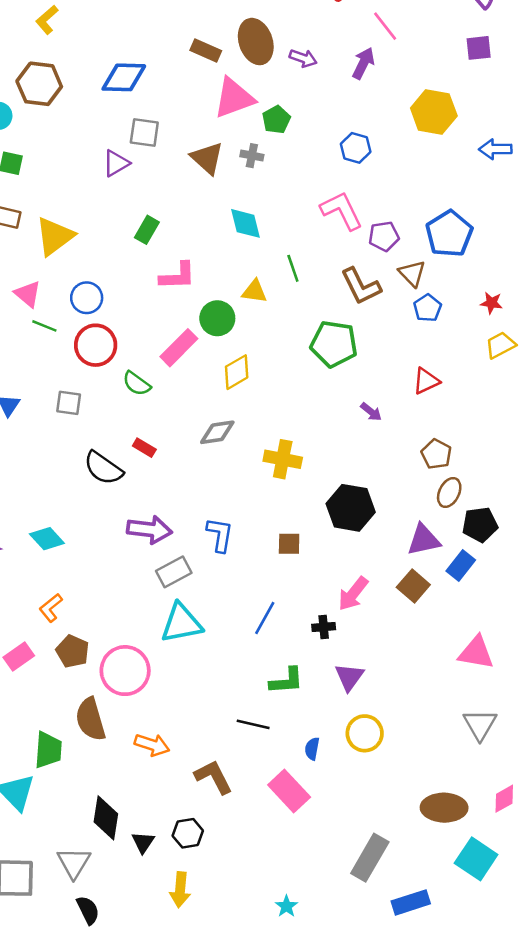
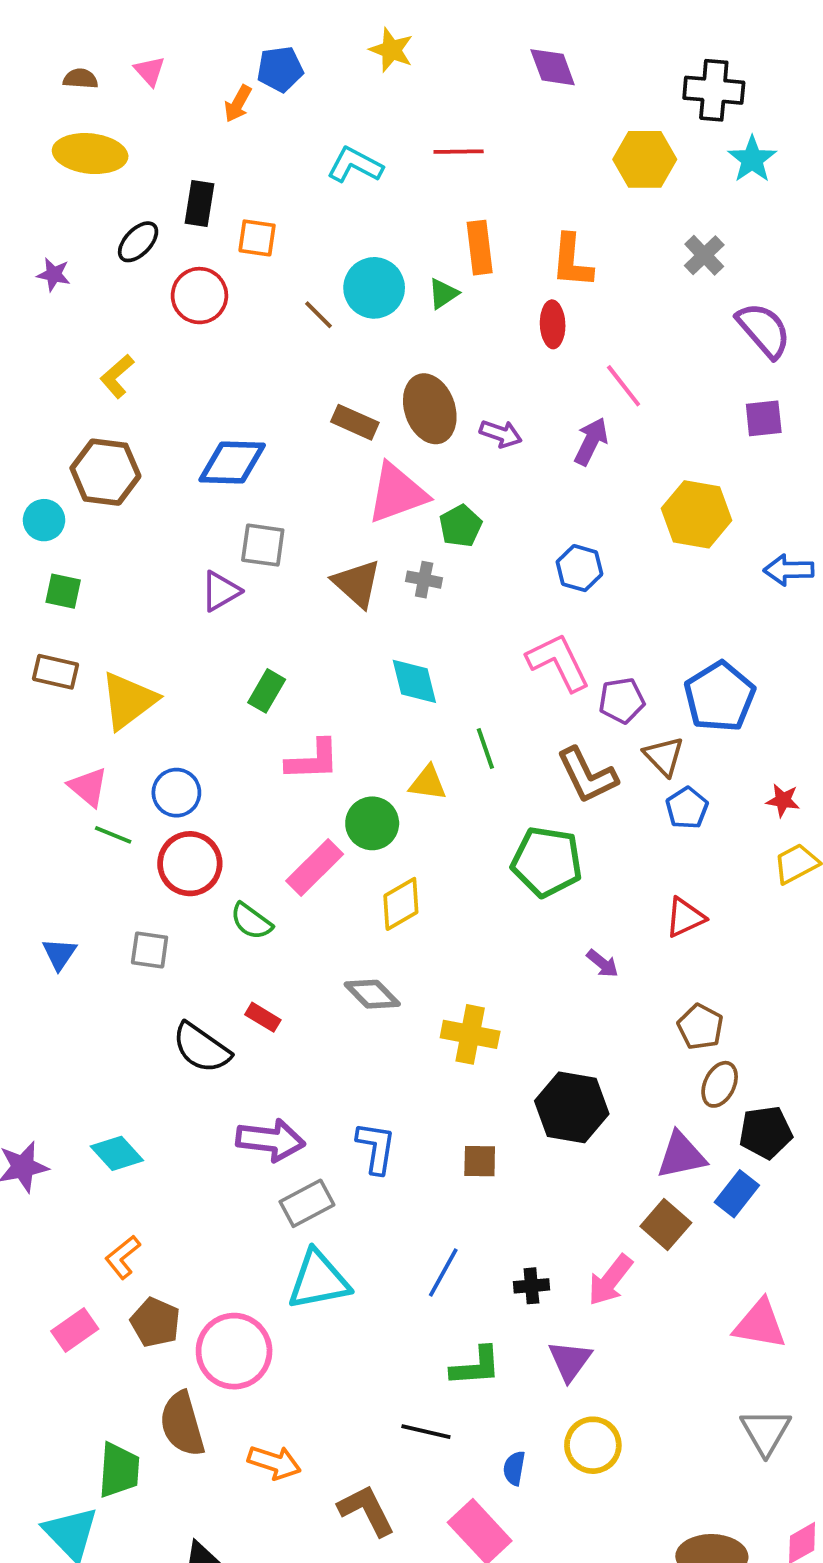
gray diamond: (217, 432) -> (372, 994), turned 54
pink arrow: (353, 594) -> (610, 1280), moved

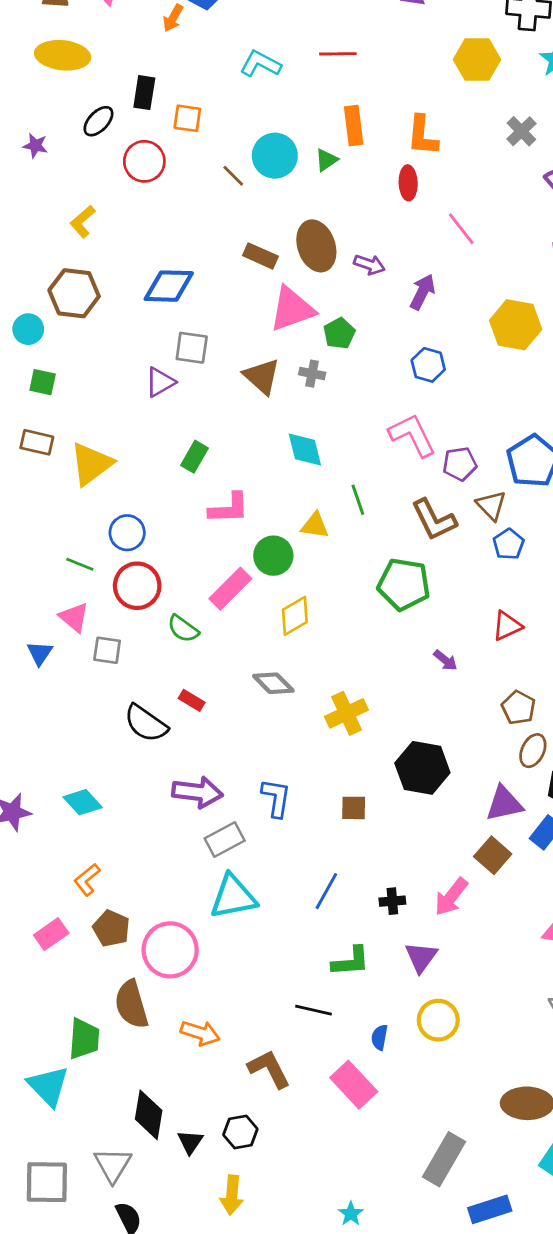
purple arrow: (591, 441) -> (422, 292), moved
pink triangle: (88, 787) -> (74, 617), moved
yellow cross: (470, 1034) -> (346, 713), turned -36

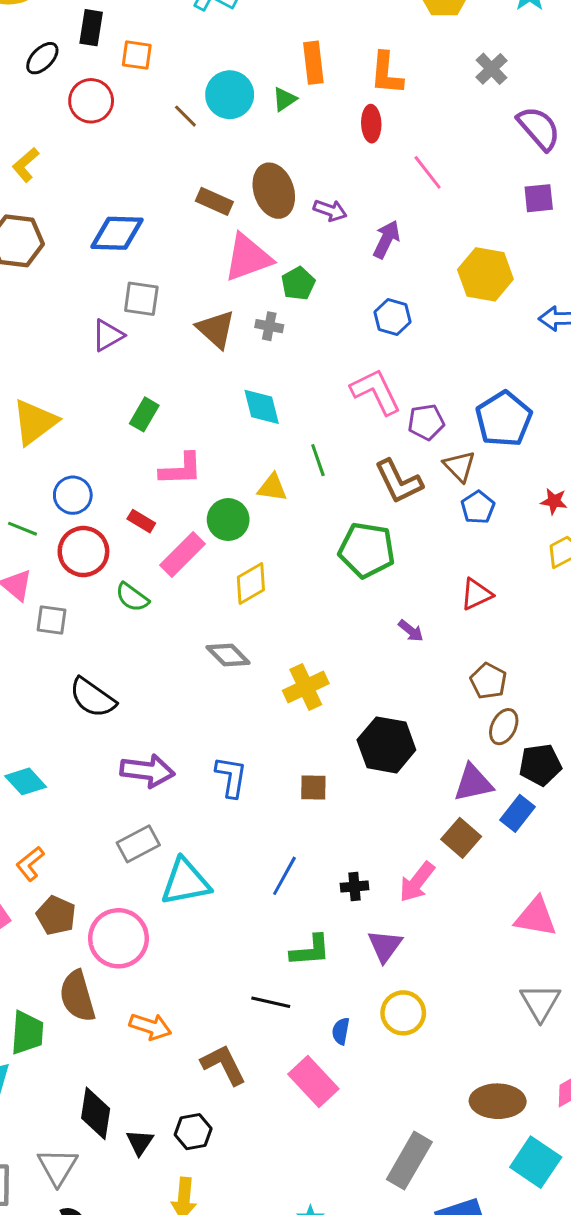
red rectangle: (192, 700) -> (141, 521), moved
gray rectangle: (225, 839) -> (138, 844), moved

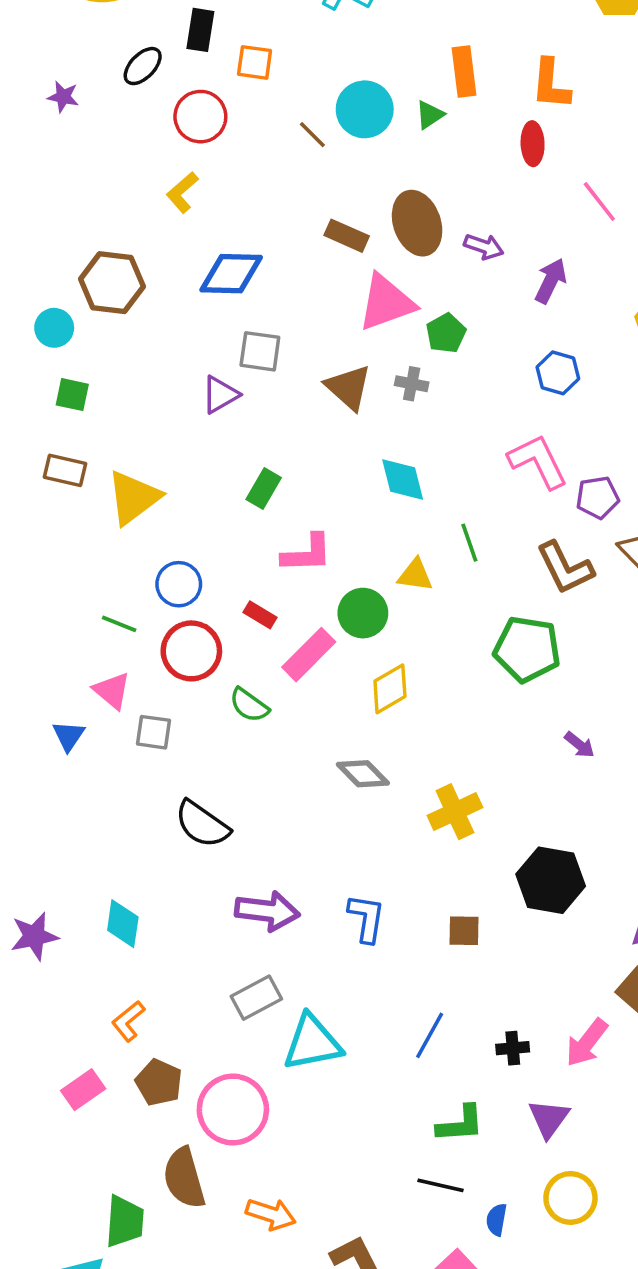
yellow L-shape: (26, 165) -> (182, 192), moved
cyan diamond: (26, 781) -> (123, 924), turned 51
black line: (271, 1002) -> (440, 1185), moved

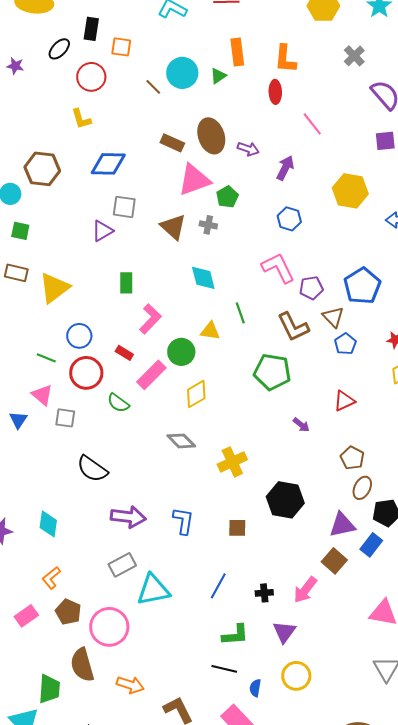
yellow L-shape: (182, 192) -> (81, 119), turned -65
green rectangle: (264, 488) -> (126, 283), turned -30
pink L-shape: (307, 553) -> (150, 319), turned -44

